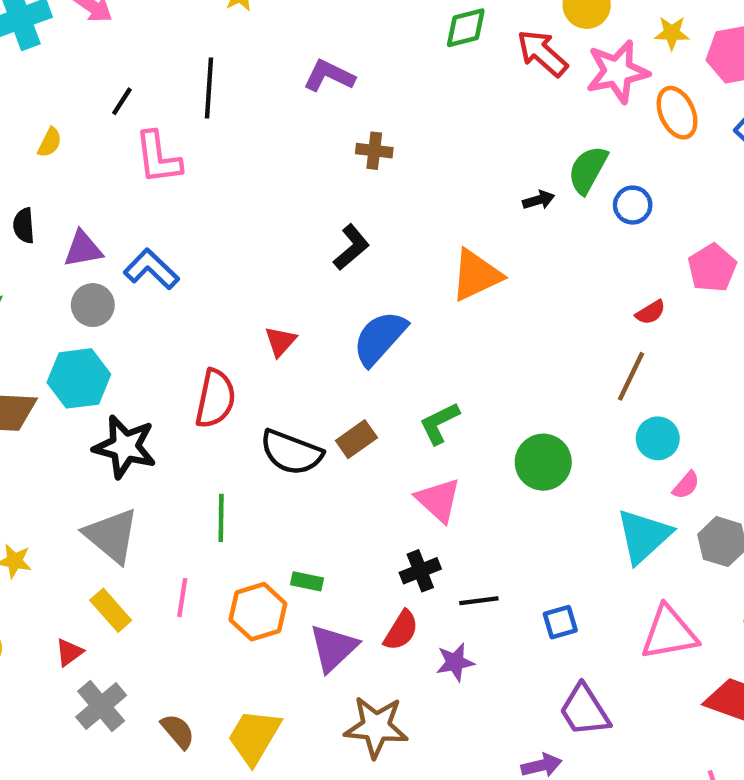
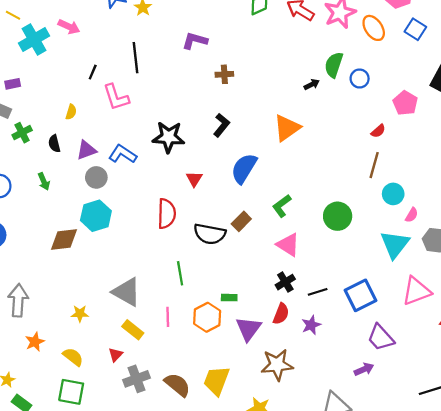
yellow semicircle: (50, 142) -> (71, 112), moved
black star: (125, 447) -> (169, 137), moved
blue square: (560, 622) -> (361, 295), size x1.8
gray cross: (101, 706) -> (137, 379), turned 30
brown semicircle: (178, 731) -> (177, 385), size x1.4

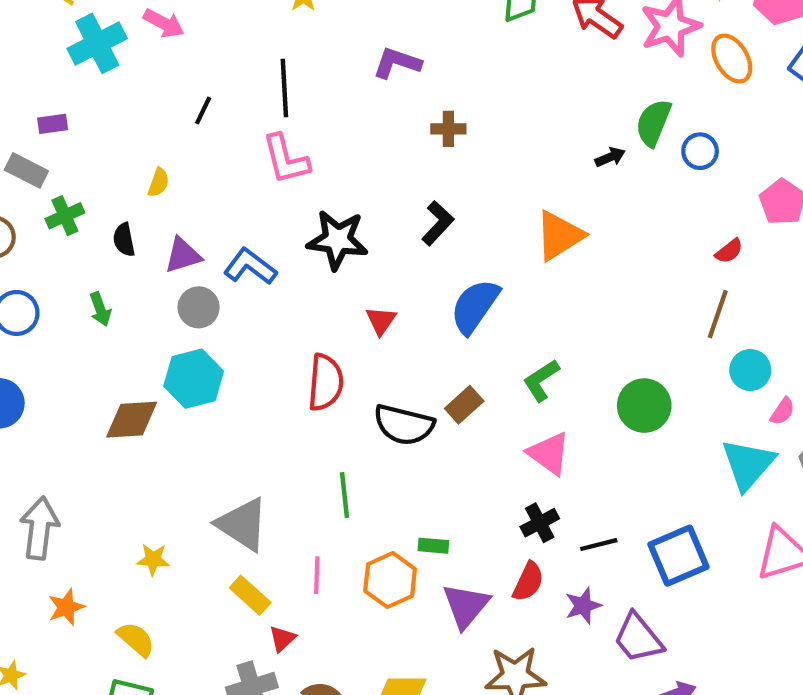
pink L-shape: (116, 97) -> (286, 159), moved
purple trapezoid: (381, 338) -> (638, 638), moved
red triangle: (116, 355) -> (282, 639), moved

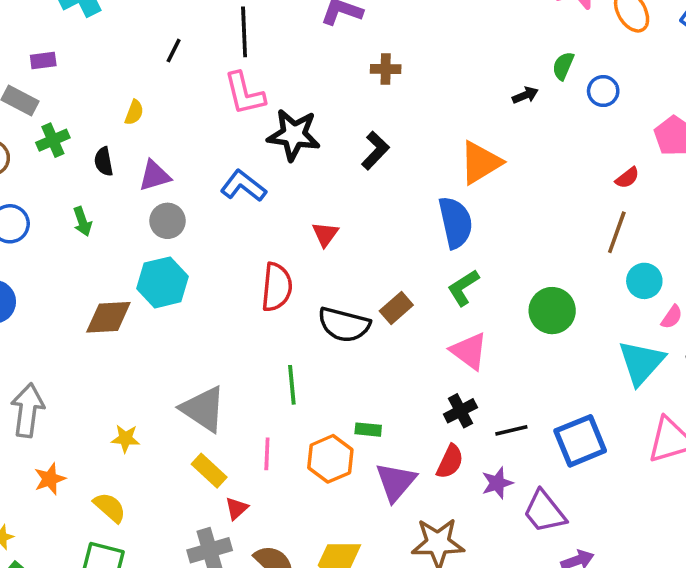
green semicircle: (653, 123) -> (563, 66), size x0.7
black star: (337, 240) -> (294, 135), moved
blue L-shape: (250, 267) -> (243, 186), moved
blue semicircle: (475, 306) -> (456, 222), moved, turned 132

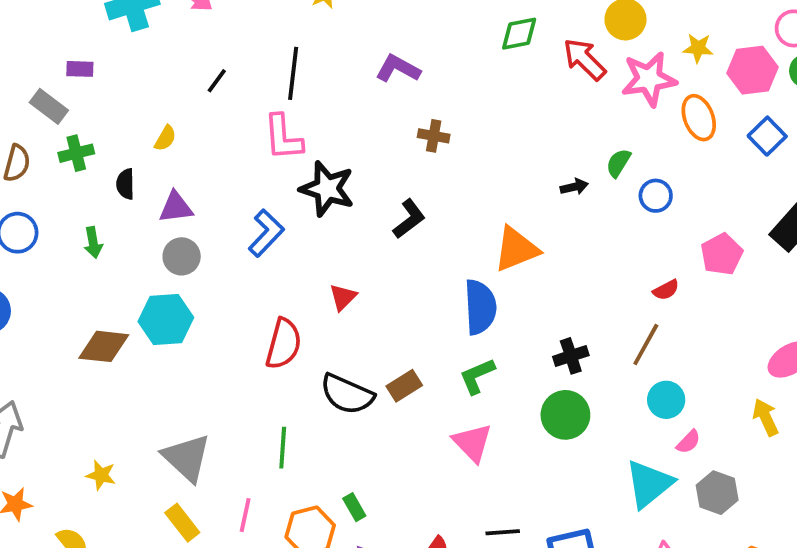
blue L-shape: (243, 186) -> (266, 233), turned 87
black cross: (460, 411) -> (571, 356), moved
green rectangle: (368, 430) -> (354, 507), turned 45

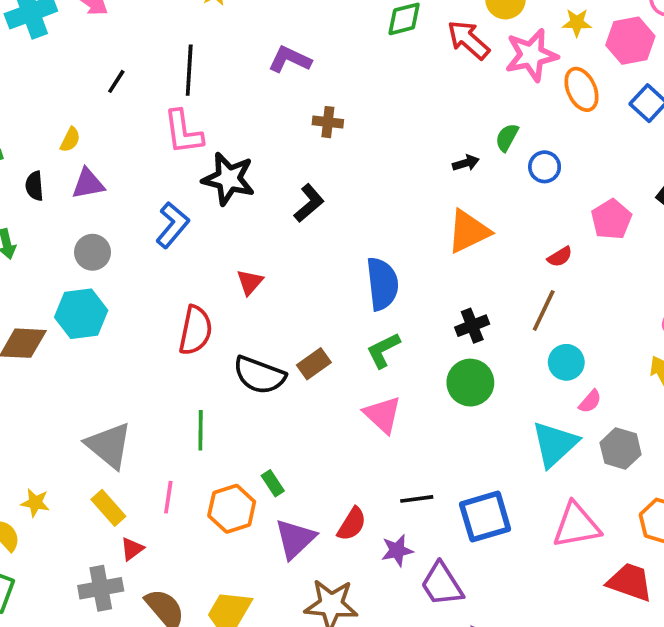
purple triangle: (176, 207) -> (88, 184), moved
orange triangle: (516, 249) -> (468, 231), moved
yellow star: (101, 475) -> (35, 503), moved

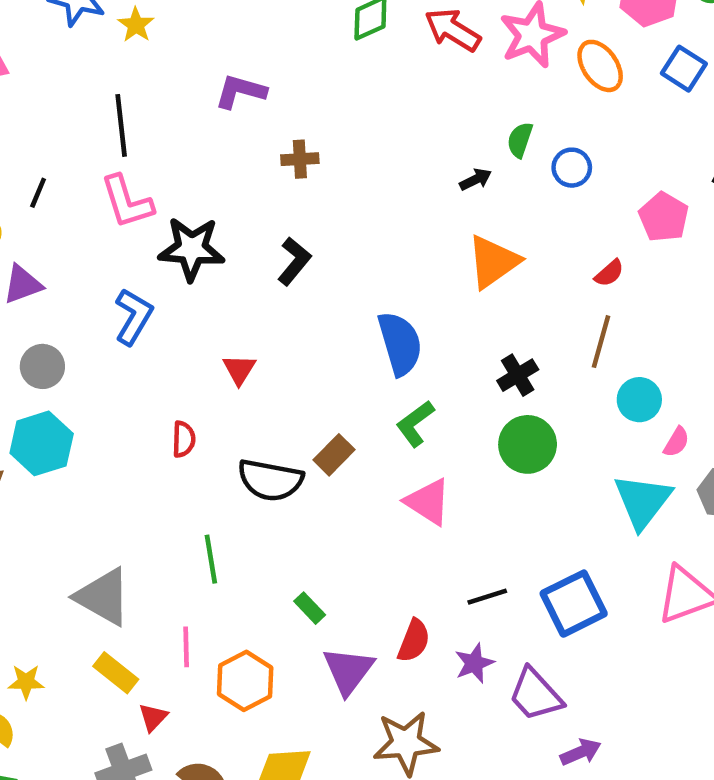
black line: (116, 81) -> (38, 193), moved
red semicircle: (195, 330) -> (184, 439), size x0.6
orange hexagon: (232, 509) -> (245, 681), moved

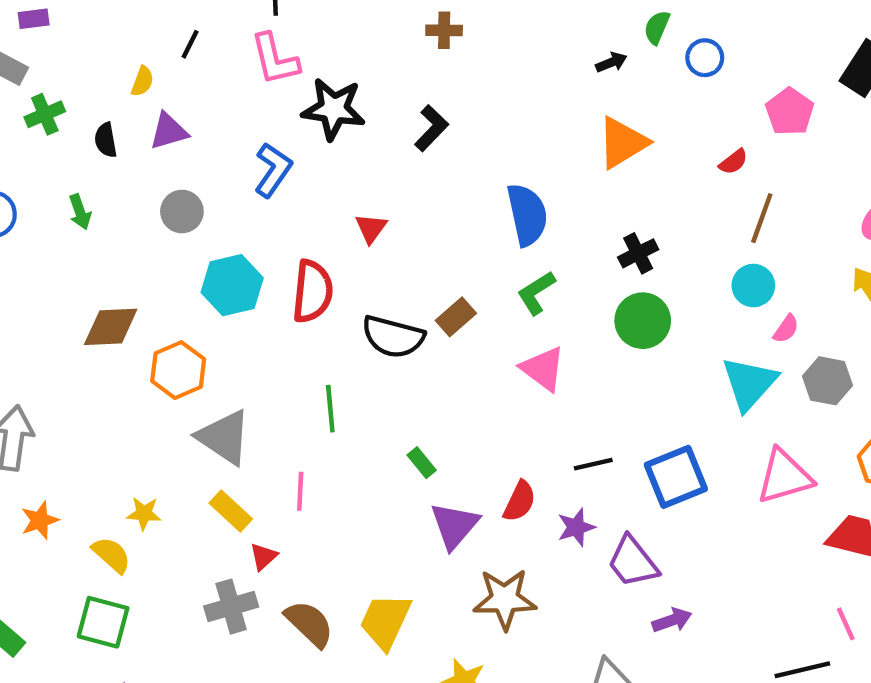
brown line: (601, 342) -> (762, 218), moved
red semicircle: (184, 439) -> (313, 291), size x1.8
cyan hexagon: (42, 443) -> (232, 285), moved
orange hexagon: (245, 681) -> (178, 370), moved

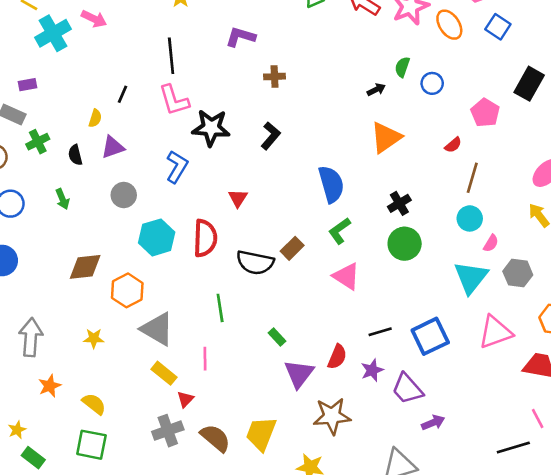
yellow star: (144, 513) -> (94, 338), moved

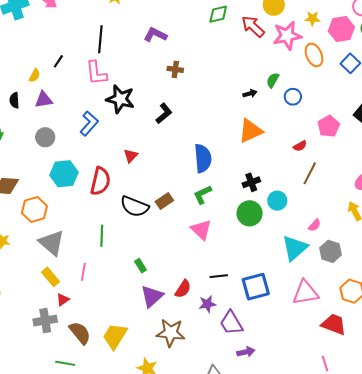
cyan circle: (470, 218) -> (277, 201), moved

